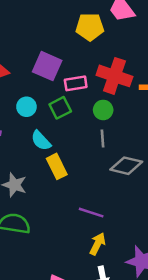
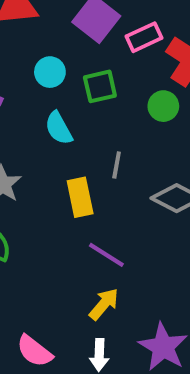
pink rectangle: (76, 83) -> (144, 37), moved, turned -30
gray line: (103, 138) -> (117, 165), moved
yellow rectangle: (57, 166) -> (80, 197), moved

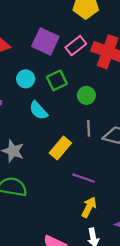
green circle: (163, 106) -> (86, 95), moved
gray line: (117, 165) -> (89, 128), moved
yellow rectangle: (80, 197) -> (60, 148), turned 65

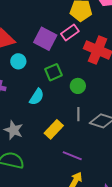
pink rectangle: (76, 46) -> (70, 32), moved
cyan circle: (26, 79) -> (18, 61), moved
cyan semicircle: (38, 110) -> (37, 97), turned -108

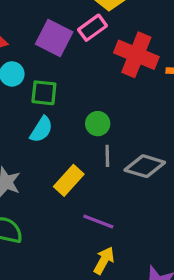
green square: (53, 72) -> (44, 93), moved, turned 30
green circle: (78, 86) -> (98, 124), moved

